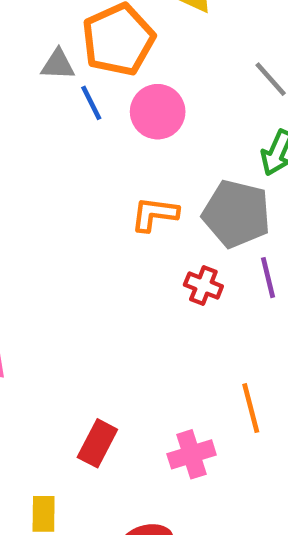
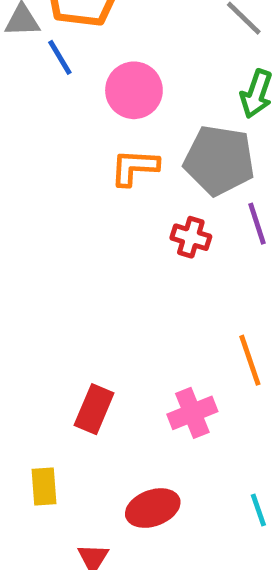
pink circle: (158, 112) -> (134, 90), moved

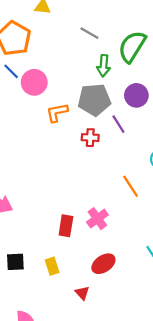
pink circle: (134, 90) -> (34, 82), moved
pink cross: (192, 413) -> (97, 219), moved

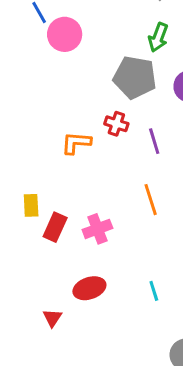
orange L-shape: (57, 112) -> (76, 143), moved
purple line: (118, 124) -> (154, 141), moved
yellow rectangle: (52, 266) -> (31, 205), moved

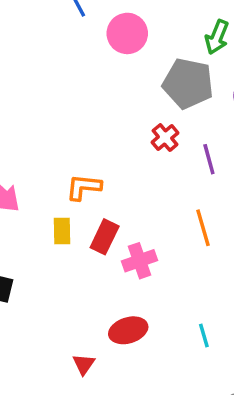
pink circle: (65, 34) -> (127, 33), moved
red cross: (116, 124) -> (165, 138), turned 30
orange L-shape: (76, 143) -> (84, 187), moved
red rectangle: (55, 227) -> (105, 237), moved

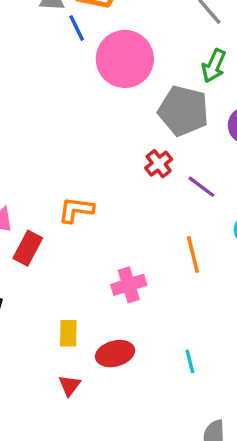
pink circle: (127, 33) -> (125, 59), size x1.4
purple line: (209, 159) -> (201, 187), turned -40
yellow rectangle: (62, 231) -> (68, 333), moved
red rectangle: (105, 237) -> (28, 248), moved

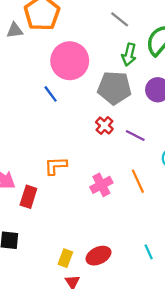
blue line: (77, 28) -> (51, 94), moved
pink cross: (129, 285) -> (101, 185), moved
yellow rectangle: (68, 333) -> (65, 258), moved, turned 30

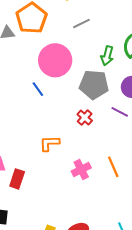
gray line: (120, 19) -> (81, 24), moved, turned -66
purple line: (135, 136) -> (120, 112), moved
orange L-shape: (56, 166) -> (49, 143), moved

